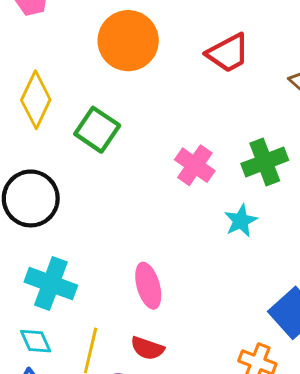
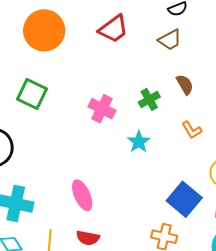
green cross: (265, 162) -> (149, 99), size x0.7

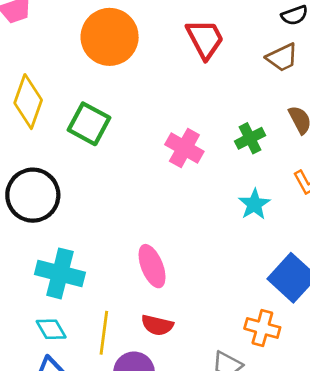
red trapezoid: (113, 29) -> (205, 39), turned -84
cyan star: (139, 142) -> (254, 204), moved

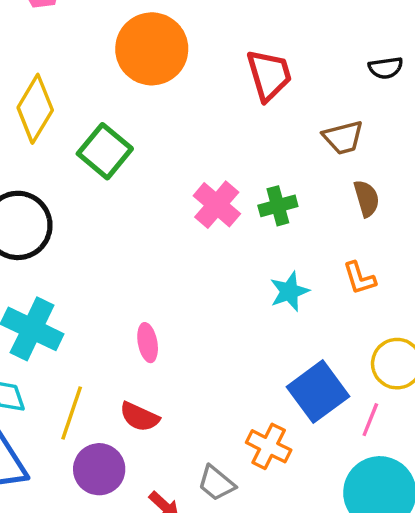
brown trapezoid: (282, 57) -> (343, 137), moved
green cross: (250, 138) -> (278, 206), moved
pink ellipse: (152, 266) -> (148, 343), size x0.7

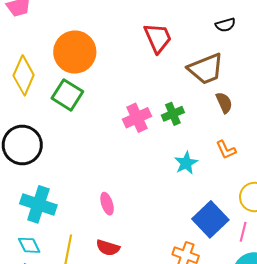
orange circle: (152, 49) -> (75, 52), moved
brown trapezoid: (343, 137) -> (206, 69), size x1.5
pink cross: (217, 205) -> (137, 118), turned 32

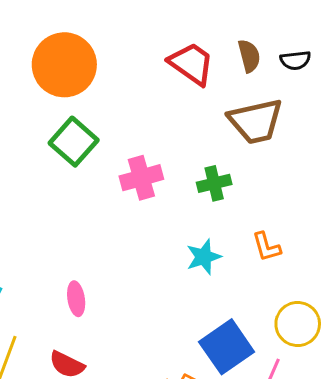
red trapezoid: (158, 38) -> (191, 64), turned -40
green square: (67, 95) -> (74, 142), moved
brown semicircle: (224, 103) -> (249, 56), moved
green cross: (173, 114) -> (214, 183), moved

